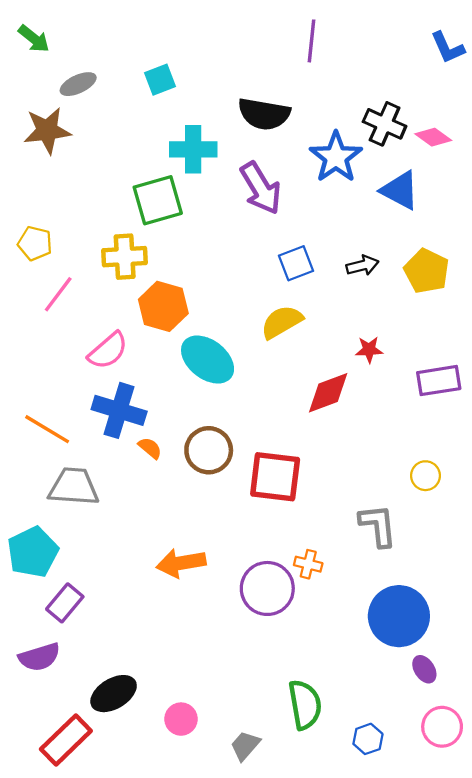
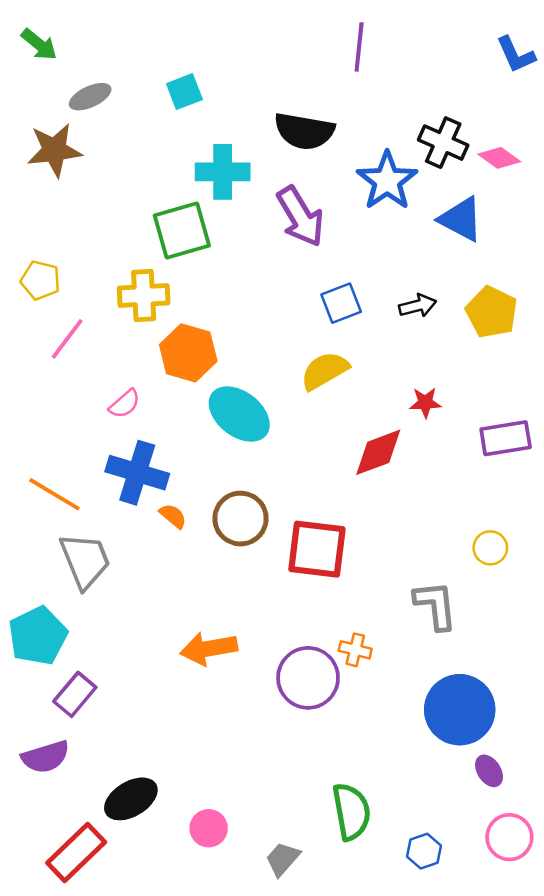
pink semicircle: (108, 351) -> (125, 404), size x0.7
gray trapezoid: (74, 487) -> (85, 561), turned 64

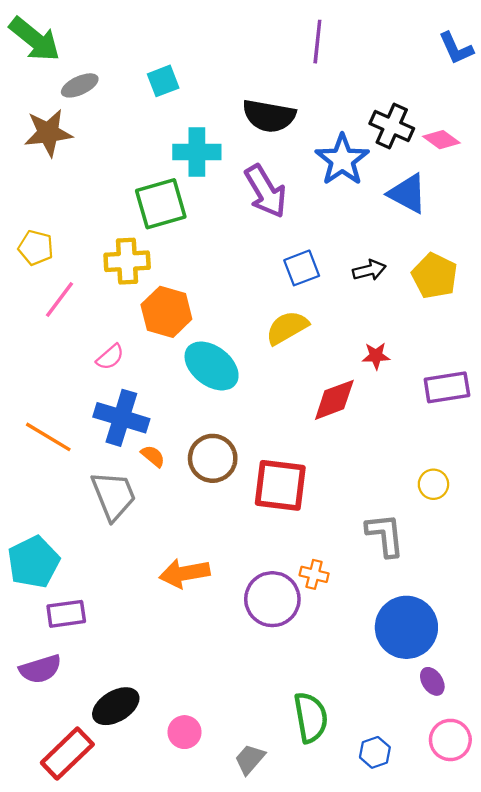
green arrow: (39, 44) -> (35, 39), size x1.6
gray trapezoid: (85, 561) -> (114, 496), moved
purple rectangle: (75, 694) -> (66, 614), turned 42

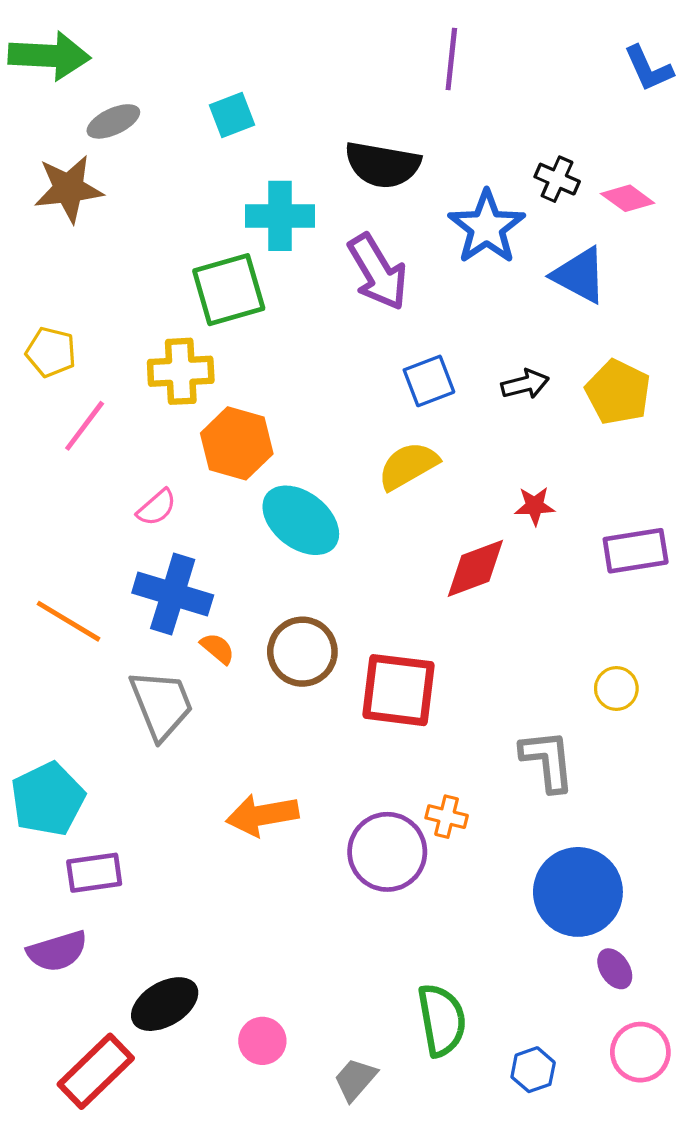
green arrow: (35, 39) -> (49, 56), turned -36
black cross: (392, 126) -> (557, 179), size x0.7

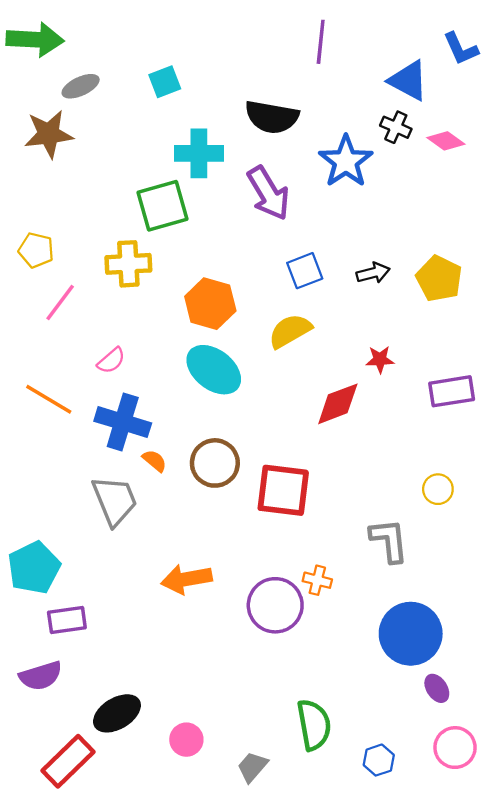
blue triangle: (580, 275) -> (408, 81), moved
orange hexagon: (237, 443) -> (210, 304), moved
orange line: (69, 621) -> (49, 399), moved

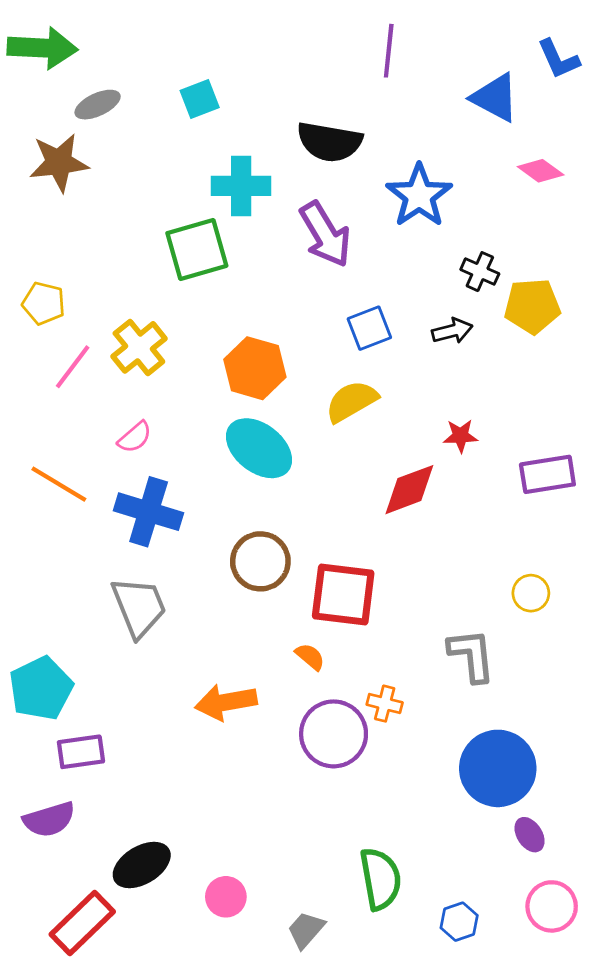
black cross: (396, 127) -> (480, 272), moved
yellow cross: (128, 264) -> (139, 347), moved, turned -36
yellow pentagon: (439, 279) -> (532, 306), moved, turned -30
orange semicircle: (155, 461) -> (310, 657), moved

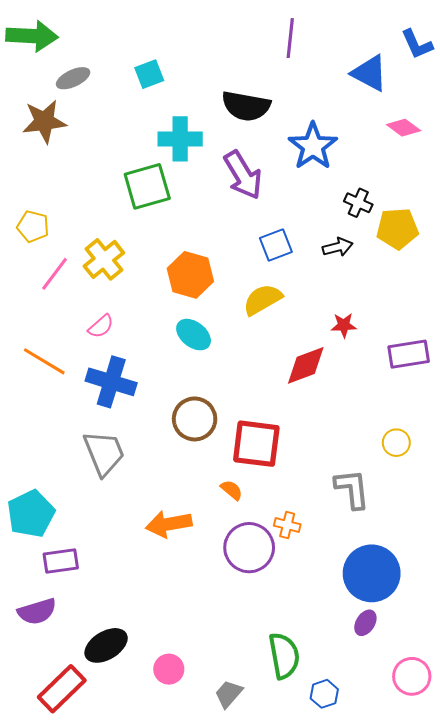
cyan ellipse: (259, 448) -> (194, 335), size x0.7
purple ellipse: (530, 835) -> (365, 623), moved, turned 65
blue hexagon: (459, 922) -> (324, 694), moved

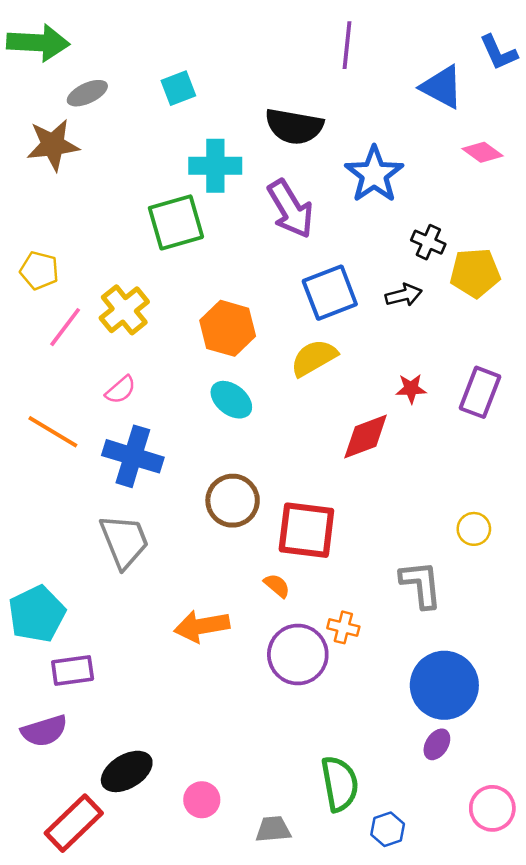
blue square: (276, 245) -> (330, 293), size x1.4
purple rectangle: (409, 354) -> (480, 392), moved, turned -60
gray trapezoid: (229, 694) -> (273, 829), turned 44

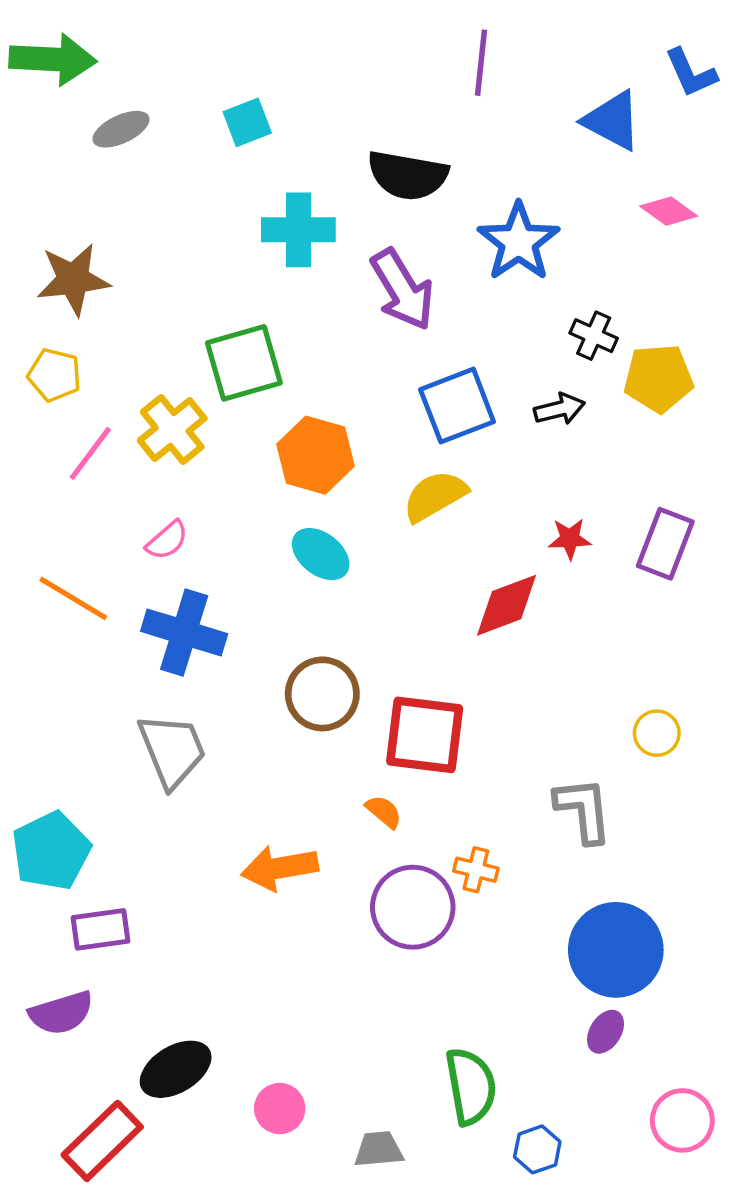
brown star: (53, 145) -> (73, 279), moved
green square: (176, 222) -> (244, 363), moved

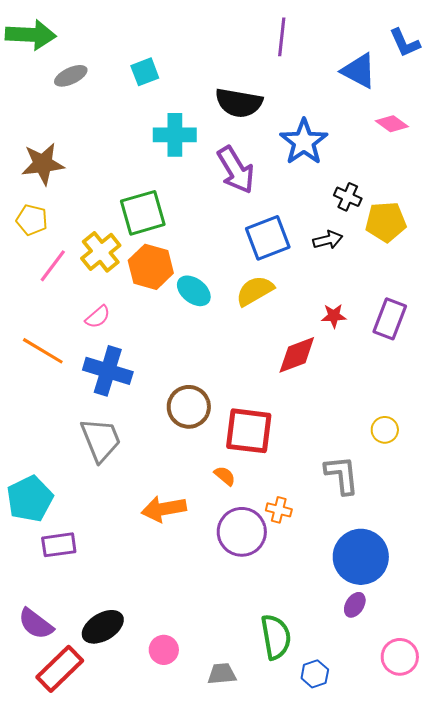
orange hexagon: (316, 455) -> (151, 267), moved
cyan ellipse: (321, 554) -> (194, 291), moved
purple semicircle: (61, 1013) -> (36, 624), moved, turned 54

